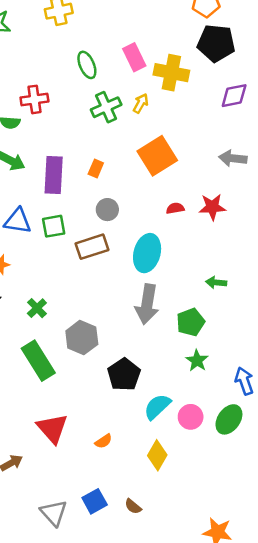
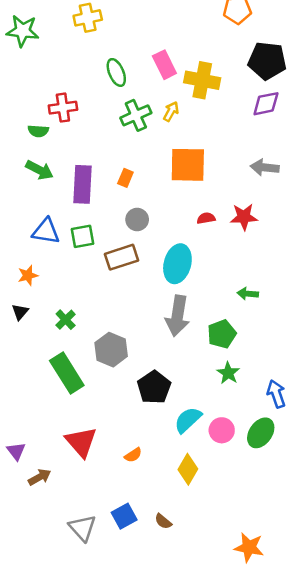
black pentagon: (216, 43) -> (267, 61), moved
orange square: (157, 156) -> (188, 165), turned 33

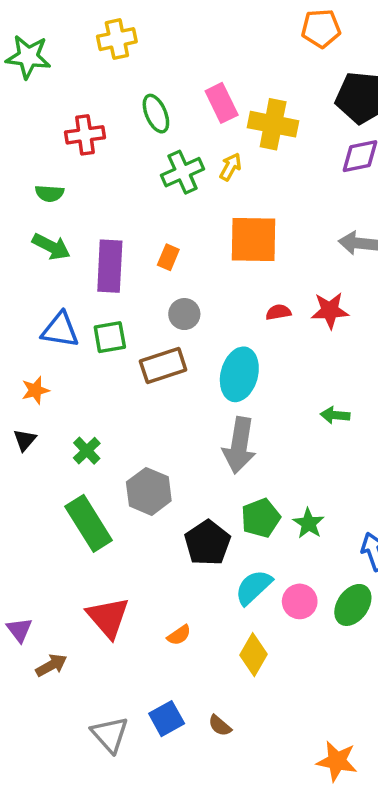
red cross: (63, 108) -> (85, 135), moved
green pentagon: (222, 334) -> (261, 518), moved

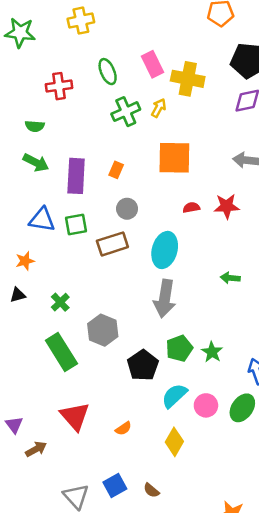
black triangle: (25, 440) -> (18, 295), turned 35

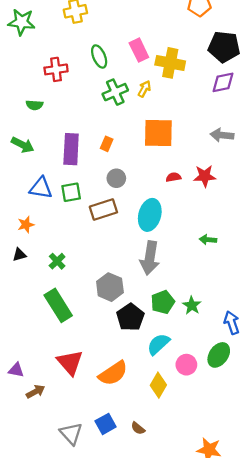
green arrow: (36, 163) -> (23, 145), moved
gray hexagon: (103, 330) -> (110, 287), moved
pink circle: (206, 405) -> (186, 365), moved
purple triangle: (14, 425) -> (16, 370), turned -42
orange semicircle: (123, 428) -> (113, 373), size x2.0

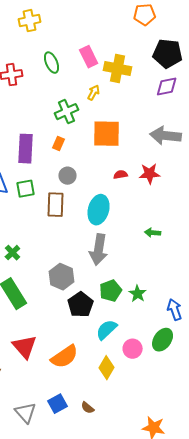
green cross: (115, 92) -> (67, 112), moved
gray arrow: (222, 135) -> (166, 136), size x1.4
brown rectangle: (103, 209) -> (55, 205), turned -70

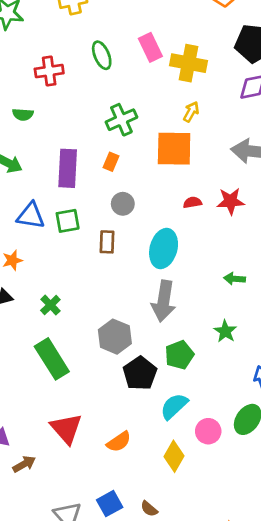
yellow arrow: (94, 93) -> (191, 112), moved
brown rectangle: (55, 205) -> (107, 242), size x0.7
green star: (138, 294) -> (225, 331), moved
orange semicircle: (65, 357) -> (119, 442), size x0.7

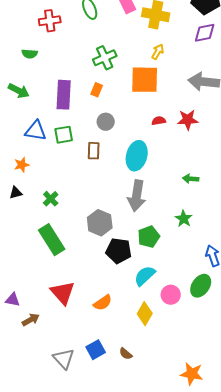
black pentagon: (140, 373) -> (119, 251), turned -30

